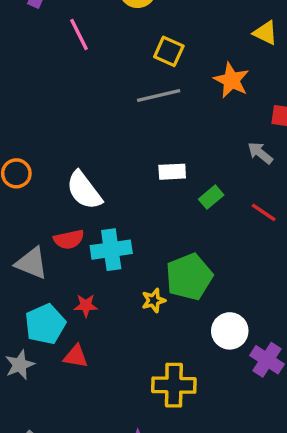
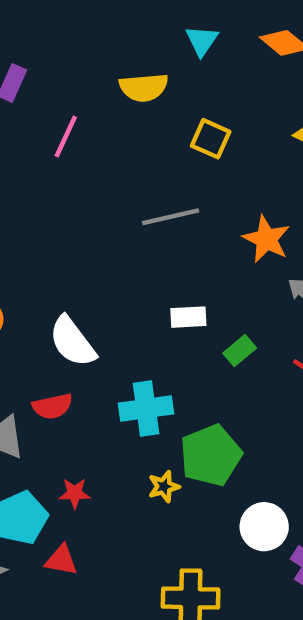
pink line: (79, 34) -> (66, 136), turned 52
yellow square: (169, 51) -> (211, 139), moved
orange star: (231, 80) -> (266, 239), moved
cyan cross: (111, 250) -> (146, 409), moved

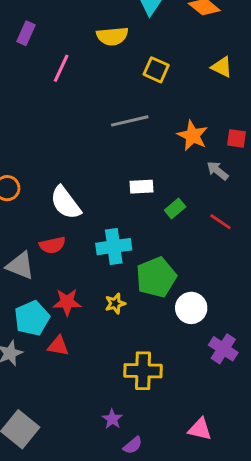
yellow star: (164, 487) -> (115, 304), moved
red star: (75, 493) -> (67, 302), size x1.4
white circle: (264, 527) -> (191, 308), moved

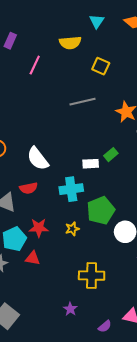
white rectangle: (141, 187) -> (91, 164), moved
green rectangle: (175, 209) -> (111, 155), moved
purple semicircle: (133, 445) -> (105, 326), moved

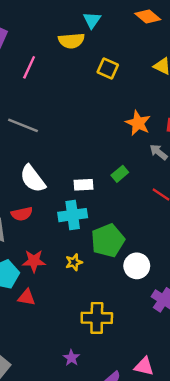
cyan triangle: (97, 21) -> (92, 20), moved
gray line: (82, 102) -> (23, 125), moved, turned 35
white rectangle: (91, 164) -> (83, 185), moved

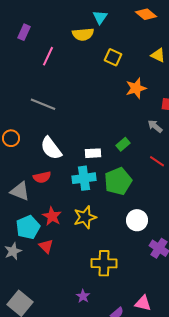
orange star: (138, 123) -> (136, 88), moved, turned 30
green pentagon: (108, 240) -> (118, 181), moved
red star: (34, 261) -> (52, 216), turned 30
yellow star: (74, 262) -> (85, 217), size x1.6
red triangle: (27, 297) -> (46, 246), turned 35

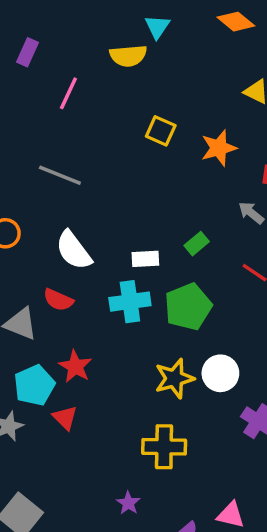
yellow square: (113, 57) -> (161, 131), moved
red semicircle: (42, 177) -> (58, 300), turned 36
yellow star: (85, 217) -> (174, 378), moved

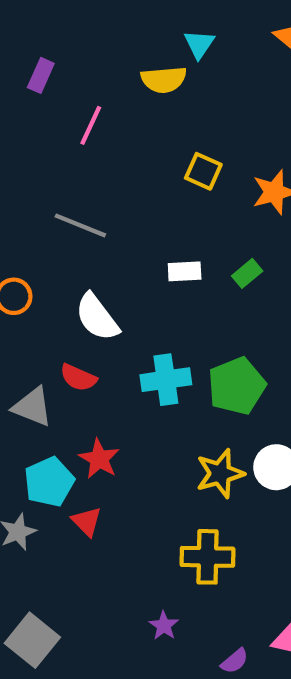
green rectangle: (197, 244) -> (247, 273), moved
white rectangle: (145, 259) -> (185, 271), moved

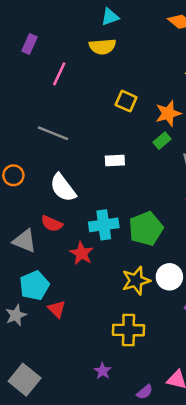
cyan triangle: (199, 44) -> (110, 17), moved, turned 36
green rectangle: (247, 273) -> (162, 141), moved
red star: (99, 459) -> (81, 253), moved

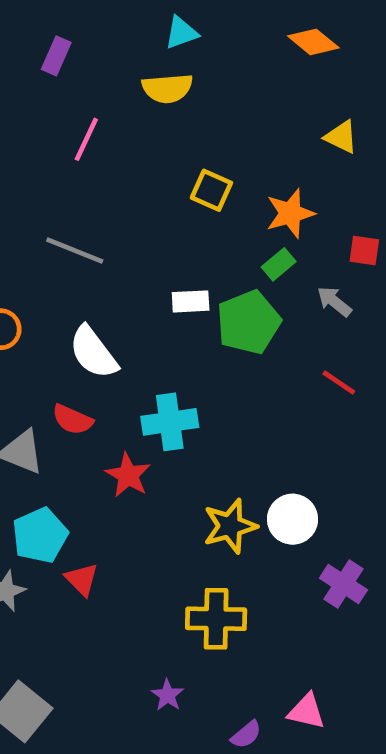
purple rectangle: (29, 44) -> (56, 56), moved
green pentagon: (146, 229) -> (248, 322), moved

